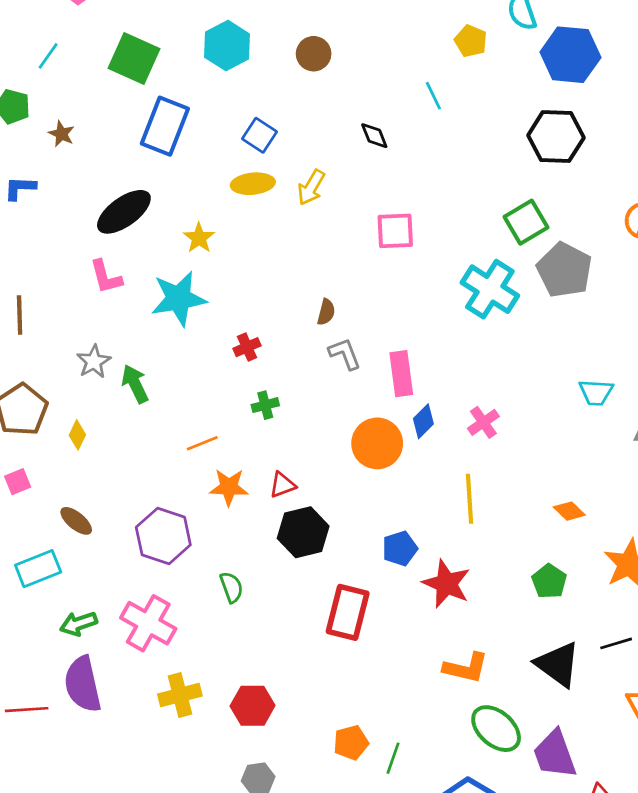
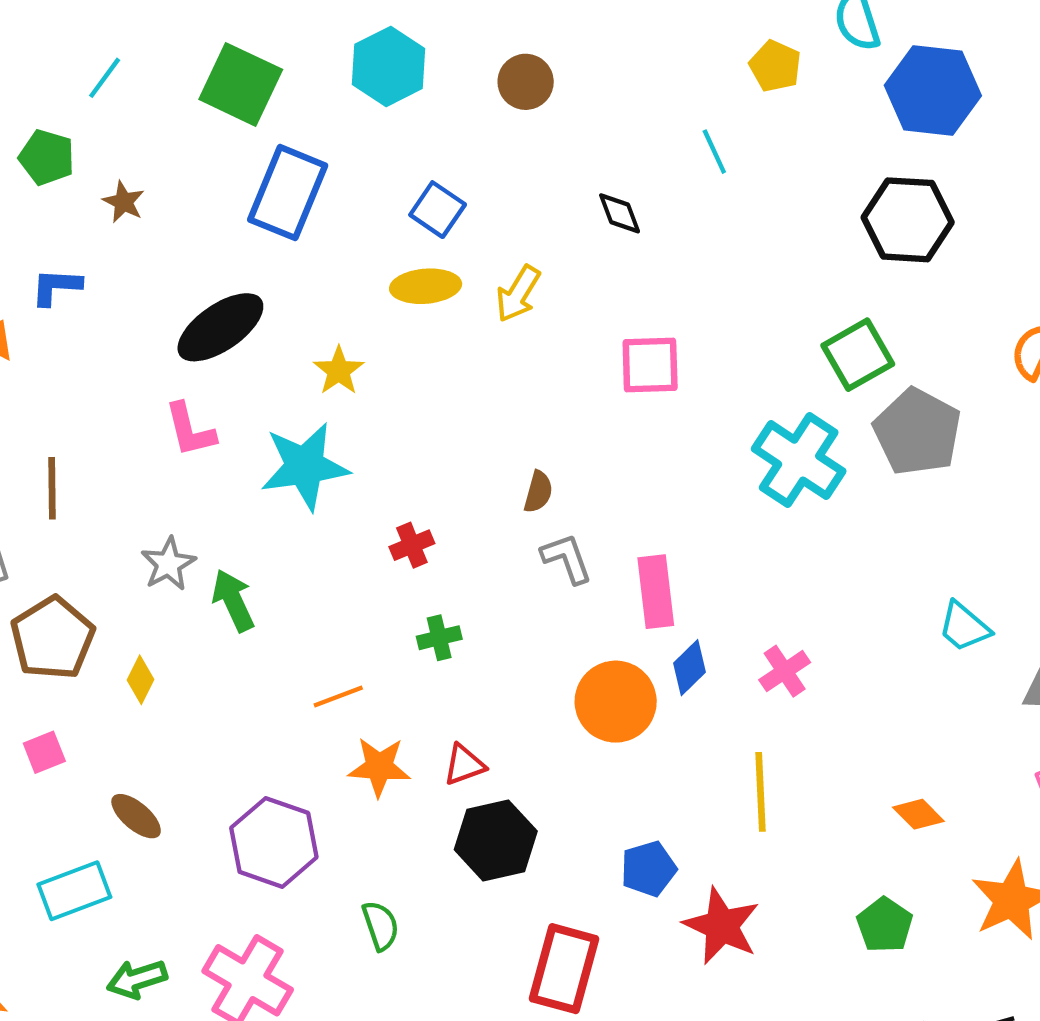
cyan trapezoid: (596, 392) -> (964, 627), turned 36

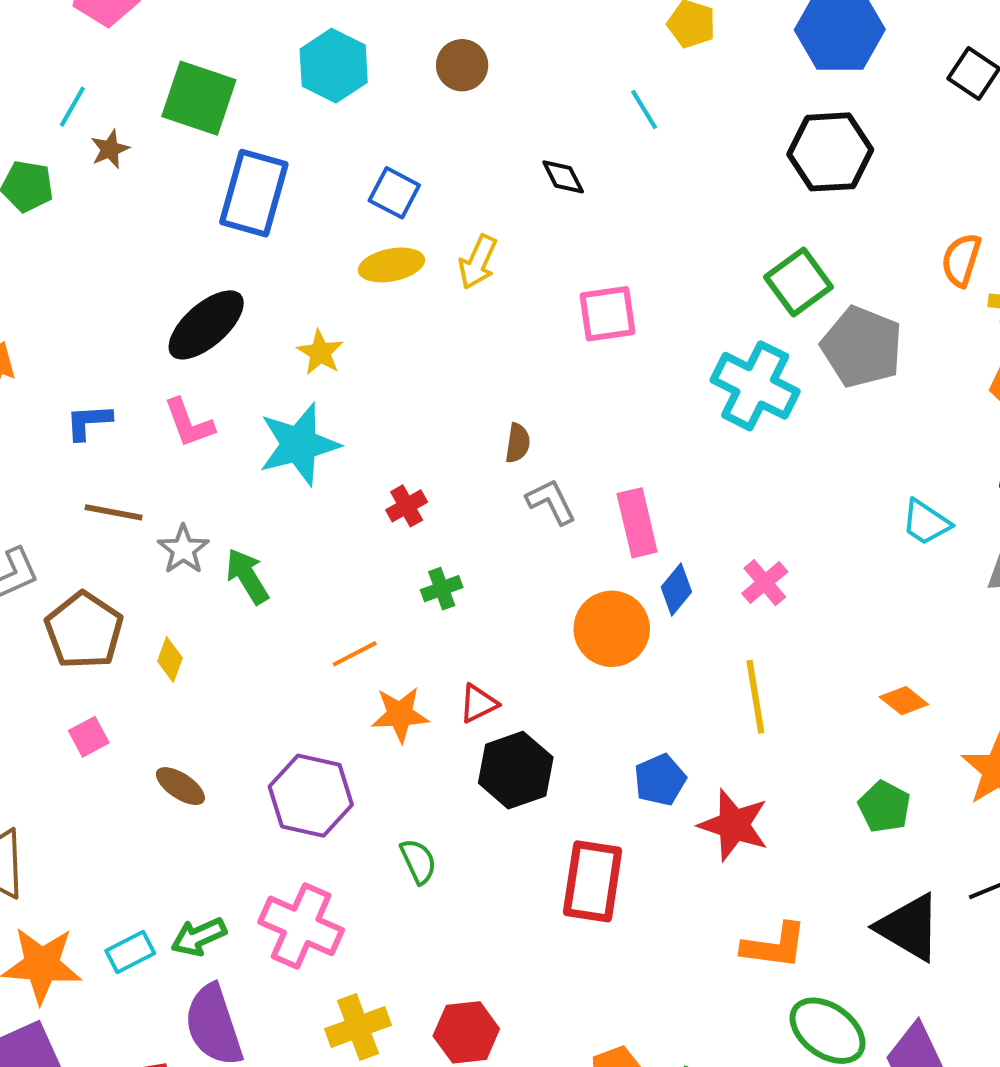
brown star: (124, 202) -> (110, 149), moved, turned 30
blue L-shape: (56, 287) -> (89, 422), moved
brown line: (52, 488) -> (114, 512), moved, turned -72
cyan rectangle: (74, 891) -> (130, 952), moved, size x0.7

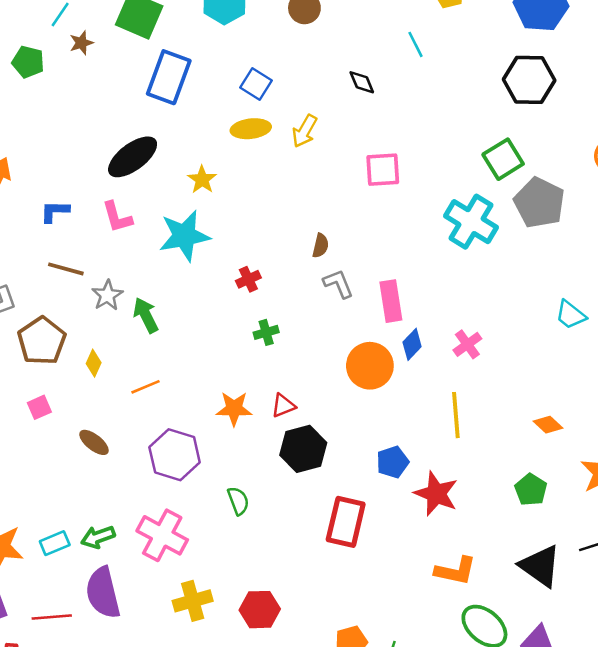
orange line: (355, 654) -> (146, 387), moved

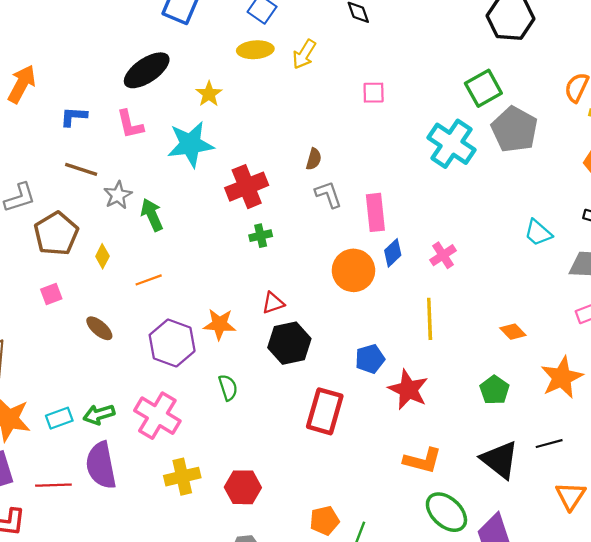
pink square: (383, 170) -> (374, 93), size x0.7
red cross: (248, 279) -> (247, 187), size x1.8
orange star: (234, 409) -> (220, 324), moved

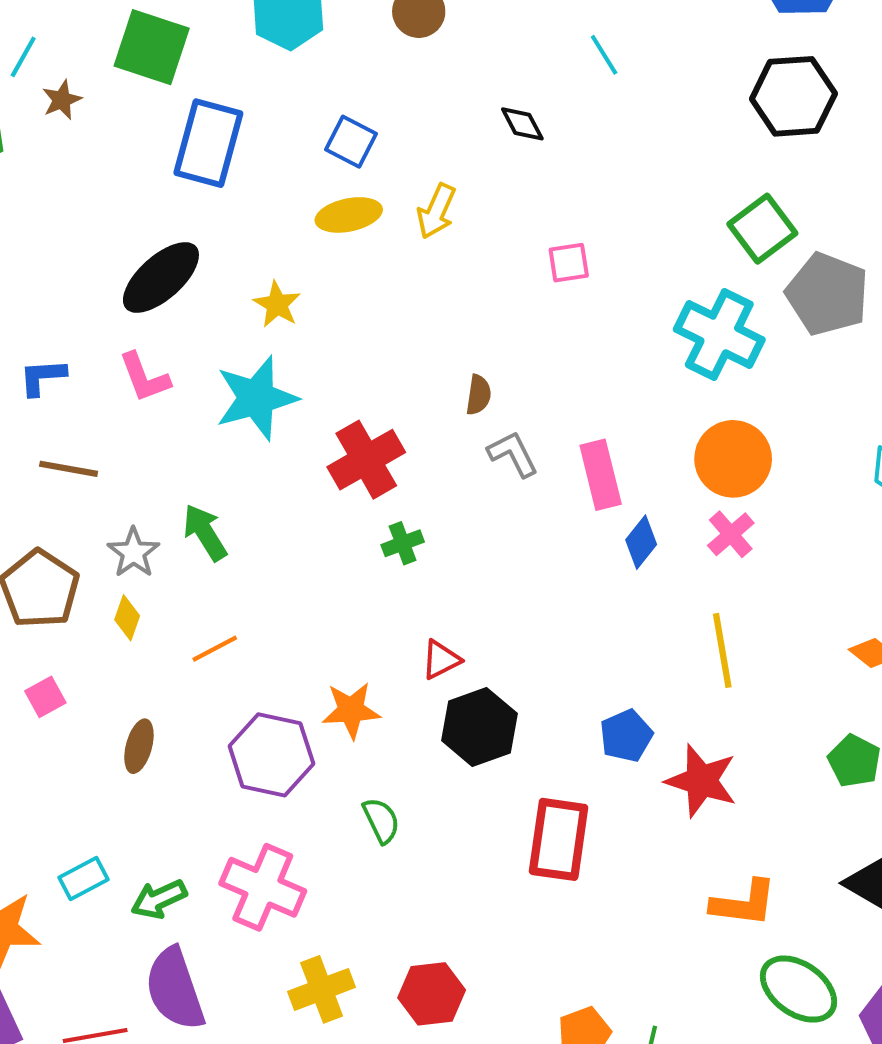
gray star: (118, 195) -> (134, 553), moved
orange circle: (353, 270) -> (733, 459), moved
brown ellipse: (99, 328) -> (139, 746), turned 72
cyan rectangle: (59, 418) -> (83, 878), moved

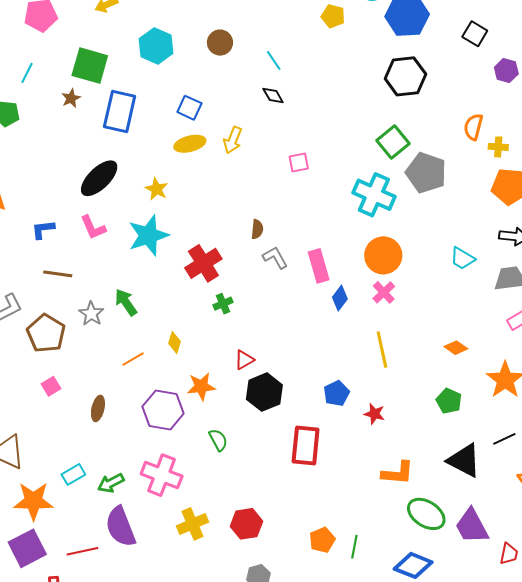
cyan line: (604, 55) -> (274, 60), moved
brown star: (62, 100) -> (71, 98), moved
yellow diamond: (127, 618) -> (174, 342), moved
red star: (701, 781) -> (374, 414), size x0.6

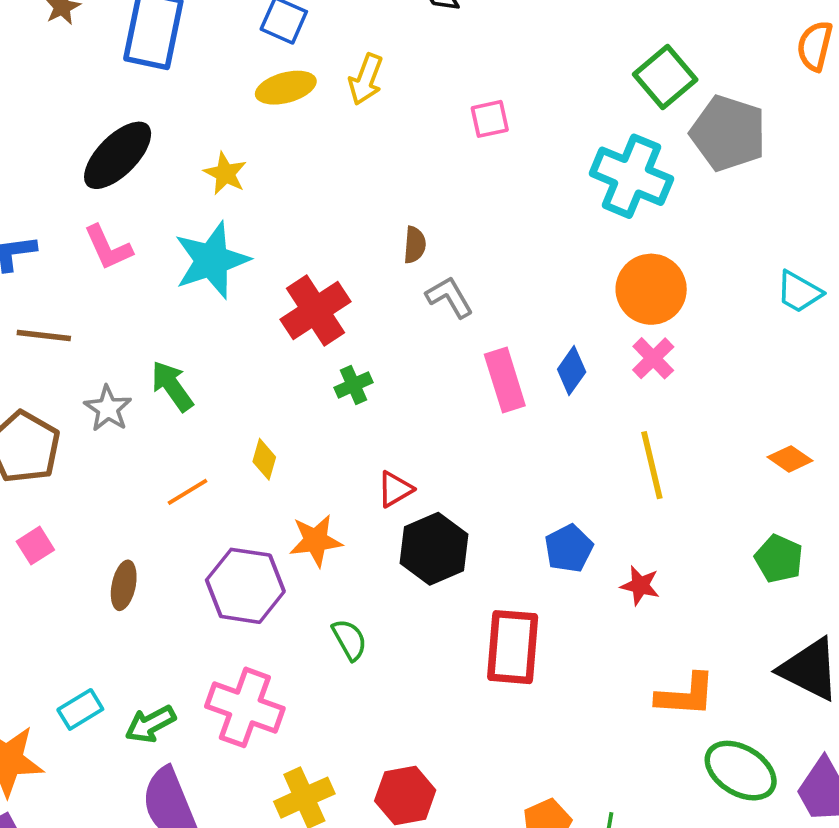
pink rectangle: (319, 266) -> (505, 380), moved

